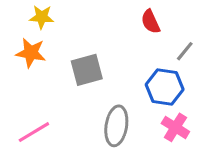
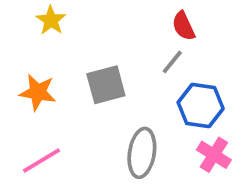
yellow star: (42, 17) -> (51, 20), turned 30
gray line: (185, 51) -> (172, 62), moved
orange star: (31, 53) -> (38, 92), moved

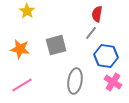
red semicircle: (184, 26) -> (97, 14), turned 35

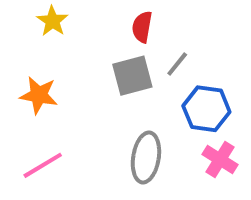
red semicircle: (97, 14) -> (142, 27), moved
gray square: (56, 45) -> (132, 76), moved

